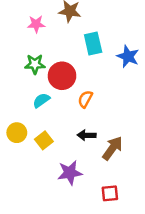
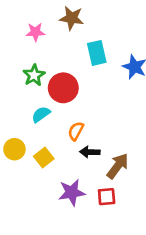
green star: (35, 64) -> (34, 75), turned -30
orange semicircle: (85, 99) -> (76, 131), moved
red square: (110, 193) -> (107, 197), moved

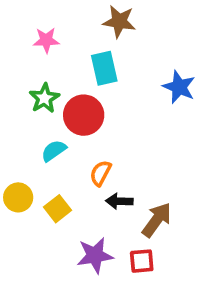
brown star: (72, 18) -> (119, 21), moved
cyan rectangle: (97, 53) -> (104, 68), moved

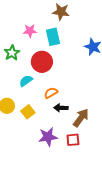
pink star: (46, 40) -> (30, 31), moved
green star: (44, 98) -> (12, 53), moved
orange semicircle: (100, 173) -> (51, 93), turned 32

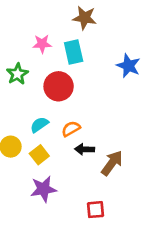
cyan semicircle: (26, 81) -> (39, 125), moved
purple star: (48, 137) -> (43, 189), moved
red square: (73, 140) -> (96, 210), moved

